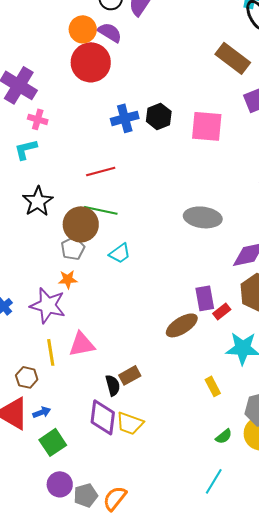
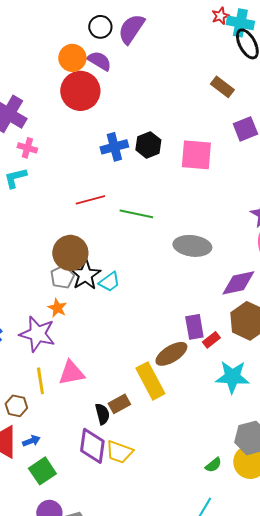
brown rectangle: (233, 58) -> (222, 87), size x0.7
black star: (38, 201) -> (85, 275), moved
green line: (101, 210) -> (136, 214), moved
orange star: (68, 279) -> (57, 308), turned 30
yellow rectangle: (213, 386) -> (150, 381), moved, size x1.8

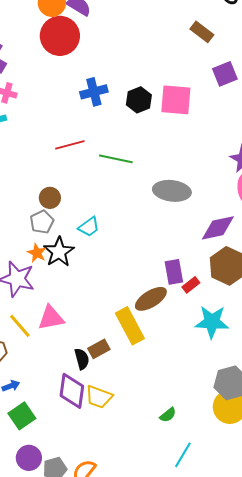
black hexagon: (148, 145) -> (139, 100), moved
brown circle: (70, 253) -> (50, 198), size x0.6
black star: (85, 275) -> (59, 252), moved
yellow line: (40, 381) -> (20, 326), turned -32
green semicircle: (213, 465) -> (168, 415), moved

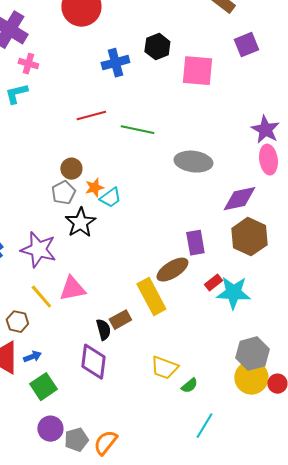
black hexagon: (139, 100) -> (157, 47), moved
orange star: (37, 253) -> (94, 188), moved, turned 30
red rectangle: (191, 285) -> (213, 283), moved
yellow trapezoid: (99, 397) -> (164, 368), moved

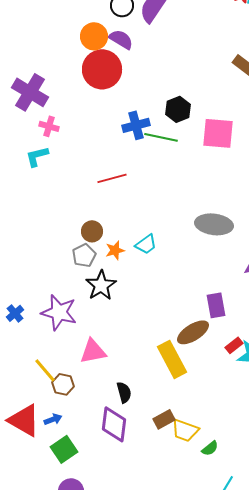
green line: (137, 130) -> (161, 137), moved
cyan trapezoid: (110, 198) -> (146, 244), moved
yellow line: (41, 297) -> (45, 370), moved
brown rectangle: (120, 320) -> (164, 419), moved
brown hexagon: (17, 322) -> (63, 384), moved

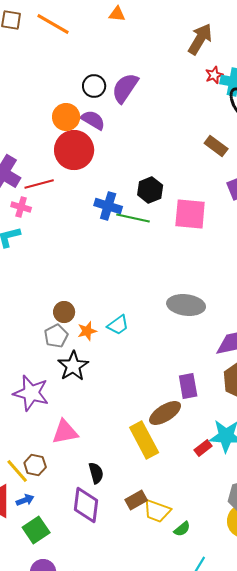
blue cross: (136, 125) -> (108, 206), turned 32
red line: (112, 178) -> (39, 184), moved
red rectangle: (234, 345) -> (203, 448), moved
yellow line: (45, 370) -> (17, 471), moved

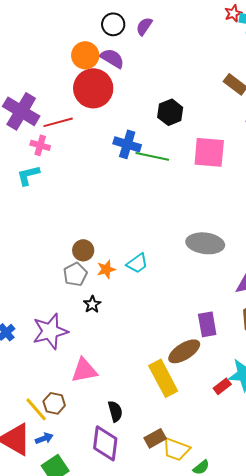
purple semicircle: (125, 88) -> (144, 26), size x0.6
black hexagon: (150, 190) -> (170, 112), moved
black star: (73, 366) -> (92, 304), size x0.6
purple star: (31, 393) -> (50, 331), turned -30

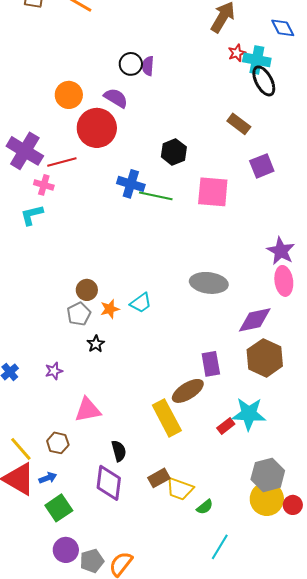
black circle: (113, 24) -> (131, 64), moved
purple semicircle: (144, 26) -> (148, 66), turned -30
orange circle: (85, 55) -> (69, 95), moved
purple star: (50, 331) -> (54, 371), size x0.5
yellow line: (36, 409) -> (21, 449), moved

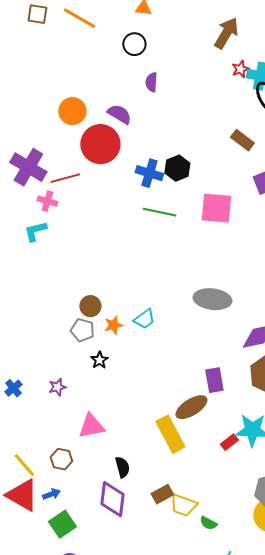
black circle: (131, 64) -> (134, 44), moved
blue cross: (131, 184) -> (149, 173), moved
gray pentagon: (79, 314) -> (82, 330), turned -30
green semicircle: (205, 507) -> (208, 523), turned 66

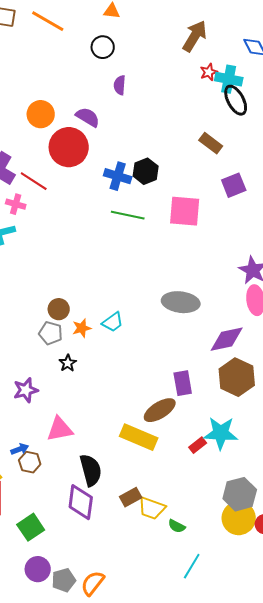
red line: (65, 178) -> (34, 181), turned 48
purple star: (57, 387) -> (26, 390), size x1.4
yellow rectangle: (170, 434) -> (139, 437), turned -39
black semicircle: (122, 467) -> (91, 470), size x1.5
blue arrow: (51, 494) -> (20, 449), moved

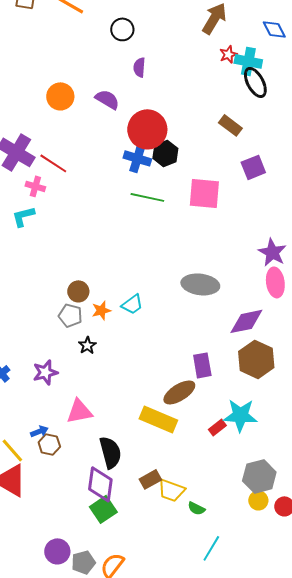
red circle: (69, 147) -> (147, 129), moved
yellow circle: (239, 518) -> (258, 500), size x0.6
green square: (31, 527) -> (103, 509), moved

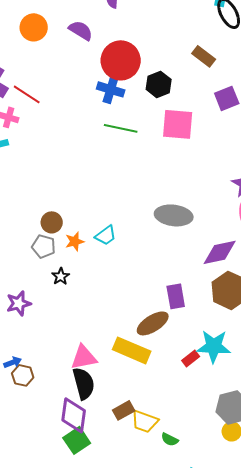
black hexagon: (165, 153) -> (159, 84), moved
pink triangle: (79, 411) -> (84, 357), moved

